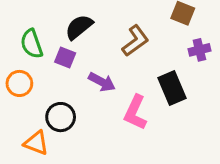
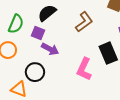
green semicircle: (32, 44) -> (16, 24), turned -138
purple arrow: (102, 82) -> (50, 49), moved

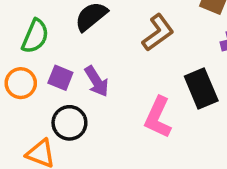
purple square: (38, 33) -> (60, 78), moved
purple arrow: (50, 49) -> (97, 81), turned 30

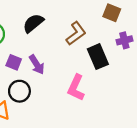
black rectangle: (201, 89) -> (98, 57), moved

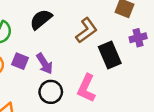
black circle: (19, 91) -> (51, 92), moved

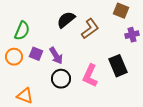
black semicircle: (41, 19) -> (66, 20), moved
black rectangle: (110, 55) -> (118, 66), moved

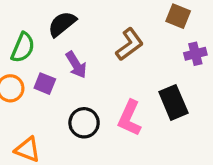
black semicircle: (66, 20) -> (62, 24), moved
purple arrow: (56, 56) -> (76, 65), moved

